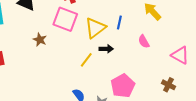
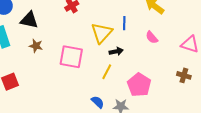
pink square: (65, 19) -> (71, 57), moved
brown star: (40, 40) -> (36, 46), moved
yellow line: (86, 60) -> (107, 72), moved

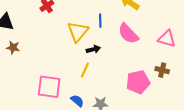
pink semicircle: (152, 37) -> (128, 34), size x1.6
pink square: (71, 57) -> (49, 87), moved
pink pentagon: (139, 85) -> (138, 82), moved, turned 30

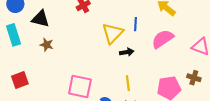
pink semicircle: (128, 34) -> (163, 39), turned 95
yellow line: (85, 70) -> (128, 83), moved, turned -35

